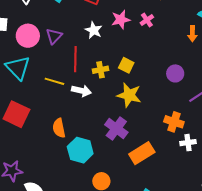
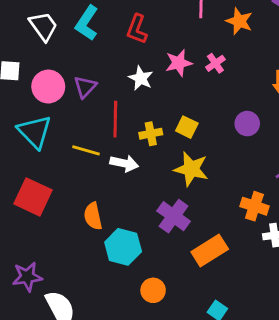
purple circle: (175, 73) -> (247, 124), moved

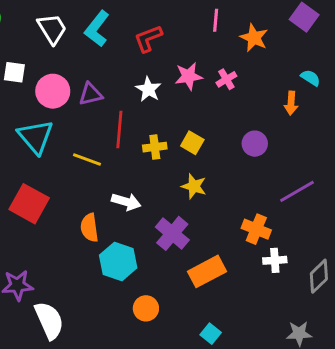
red L-shape: (137, 29) -> (148, 38), turned 44
purple triangle: (85, 87) -> (91, 94), turned 30
white arrow: (124, 163) -> (126, 202), moved
yellow star: (191, 169) -> (194, 186), size x0.7

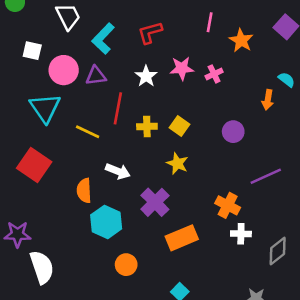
cyan L-shape: (97, 29) -> (103, 39), moved

